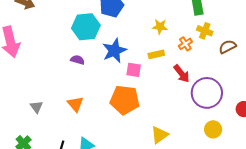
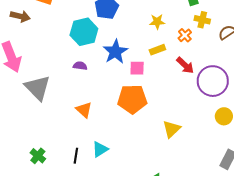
gray triangle: (36, 107) -> (38, 88), moved, size x2.0

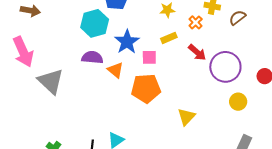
purple semicircle: (80, 66) -> (92, 57), size x1.5
orange triangle: (84, 110) -> (115, 70), moved

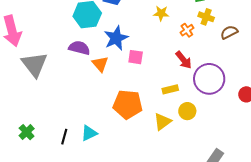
yellow rectangle: (169, 38) -> (170, 89), moved
orange pentagon: (146, 88) -> (128, 104), moved
yellow circle: (238, 102) -> (187, 111), moved

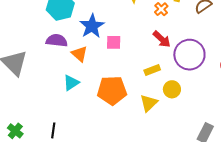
cyan triangle: (89, 133) -> (71, 83), moved

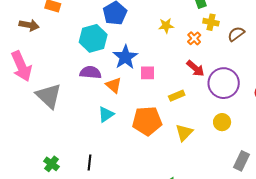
yellow rectangle: (152, 70) -> (177, 96), moved
yellow circle: (172, 89) -> (222, 122), moved

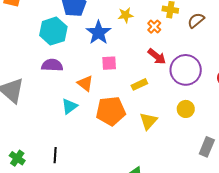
blue star: (125, 57) -> (98, 33), moved
orange triangle: (114, 85) -> (85, 83), moved

